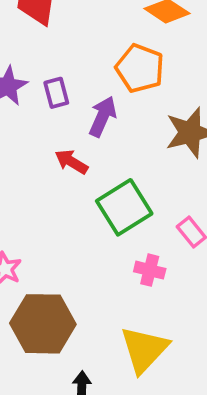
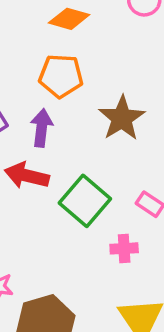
red arrow: (71, 162) -> (27, 176), size x1.4

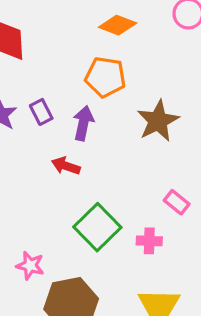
red arrow: (27, 176) -> (66, 166), size x0.7
green square: (85, 201) -> (97, 227), moved

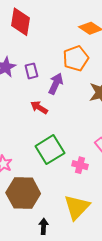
orange pentagon: (105, 77) -> (76, 58), turned 30

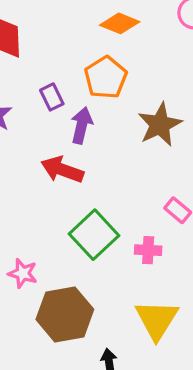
purple rectangle: (31, 71) -> (52, 97), moved
red arrow: (39, 107) -> (62, 170), size x1.4

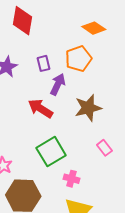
brown star: (160, 125) -> (88, 108), moved
pink cross: (148, 250) -> (71, 179), moved

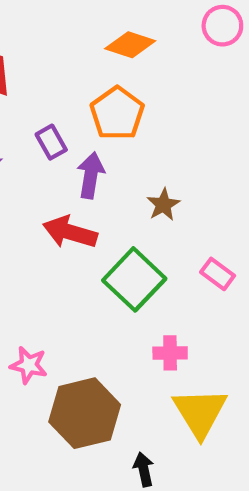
brown star: (88, 108) -> (163, 205), size x0.6
green square: (51, 152) -> (134, 279), moved

